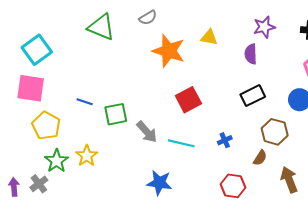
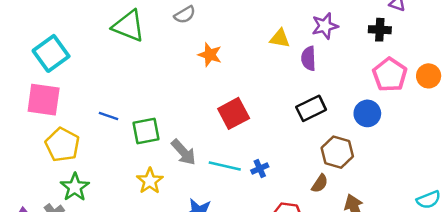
yellow triangle: (209, 37) -> (280, 38), moved
orange star: (169, 51) -> (210, 55), size x0.6
blue cross: (225, 140) -> (260, 168), moved
yellow star: (87, 156) -> (150, 181), moved

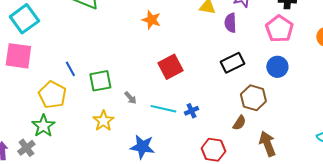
pink pentagon: (390, 75) -> (279, 29), moved
blue line: (109, 116) -> (70, 69), turned 42
yellow pentagon: (62, 145) -> (52, 95), moved
gray arrow: (184, 152) -> (130, 98), size x0.6

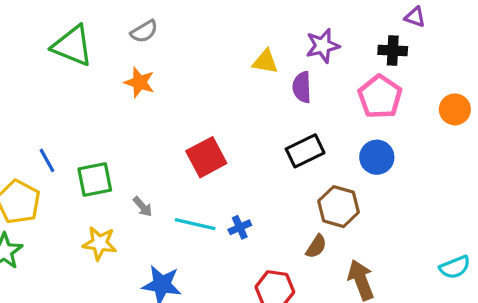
orange star: (151, 20) -> (139, 82), moved
yellow star: (103, 121) -> (100, 243), turned -30

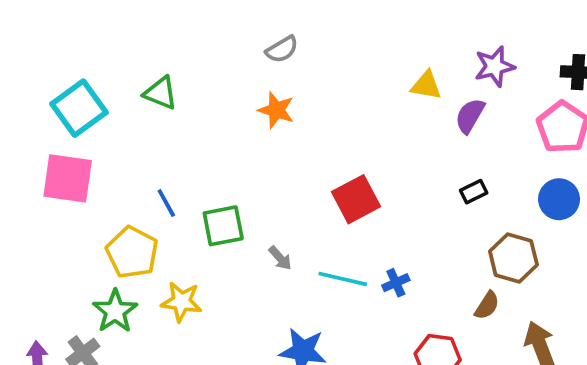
green triangle: (73, 46) -> (161, 93), moved, size x0.7
purple semicircle: (302, 87) -> (470, 116), turned 32
black rectangle: (305, 151) -> (474, 192), size x0.6
yellow star: (100, 243) -> (181, 302), moved

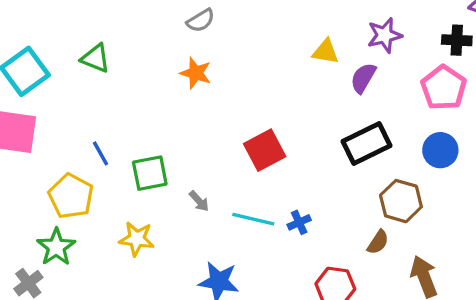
black rectangle: (474, 192) -> (366, 144), size x2.0
yellow star: (181, 302) -> (137, 239), moved

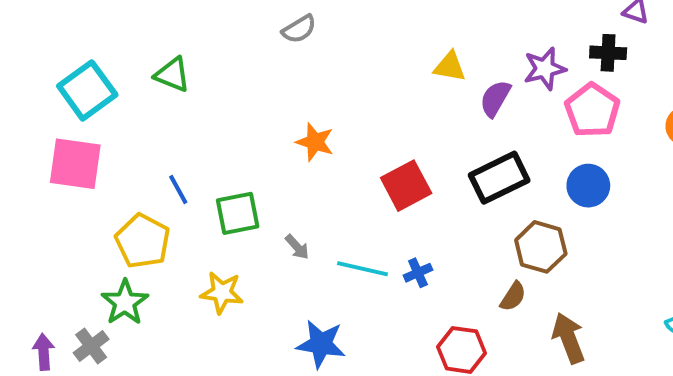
purple star: (385, 35) -> (545, 69), moved
orange star: (196, 73) -> (315, 142), moved
red square: (265, 150) -> (406, 186), moved

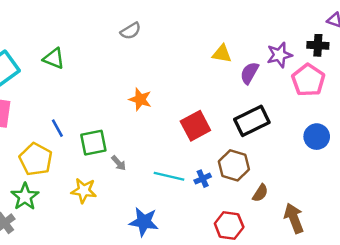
blue circle: (588, 186) -> (317, 137), moved
gray arrow: (297, 247) -> (119, 163), moved
brown hexagon: (541, 247) -> (234, 165), moved

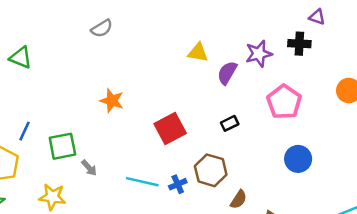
pink pentagon: (308, 80) -> (284, 102), moved
black rectangle: (252, 121) -> (230, 123), size x0.5
blue line: (57, 128) -> (24, 131), turned 54
blue circle: (317, 137) -> (298, 159), moved

